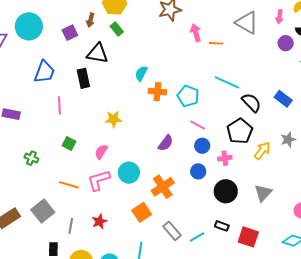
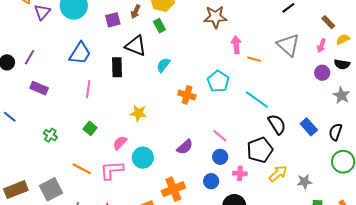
cyan semicircle: (141, 73) -> (163, 65), moved
cyan pentagon: (188, 96) -> (218, 81), moved
gray star: (288, 140) -> (304, 182), moved
cyan circle: (129, 173) -> (143, 158), moved

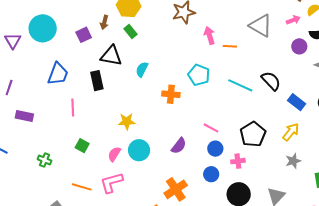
pink arrow: (321, 46) -> (293, 20), turned -120
black semicircle: (277, 124) -> (271, 81), moved
cyan circle: (143, 158) -> (139, 150), moved
yellow arrow: (278, 174) -> (291, 132), moved
gray star: (304, 182) -> (293, 161), moved

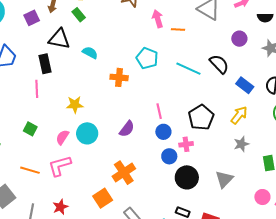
purple circle: (299, 46) -> (239, 39), moved
cyan semicircle: (142, 69) -> (90, 53), turned 91
pink line: (73, 107) -> (37, 89), moved
pink line: (211, 128) -> (159, 111), turned 49
blue circle: (211, 174) -> (169, 156), moved

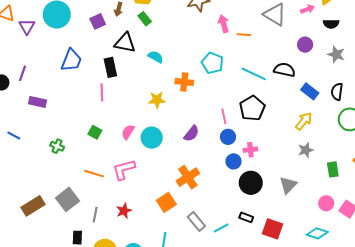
black semicircle: (219, 64) -> (285, 70), turned -35
yellow star: (75, 105) -> (157, 100), moved
black pentagon: (201, 117) -> (252, 108), moved
pink semicircle: (62, 137) -> (128, 132), moved

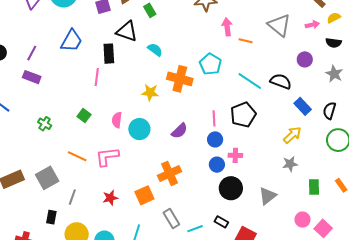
purple line: (23, 73) -> (32, 53), moved
orange cross: (184, 82) -> (180, 79), size x1.4
pink semicircle: (128, 132) -> (117, 120), turned -35
red star: (124, 211) -> (110, 198), moved

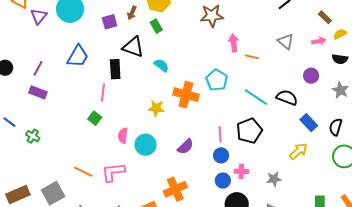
gray triangle: (279, 25) -> (286, 41), size x0.7
green square: (84, 116) -> (95, 118), moved
green cross: (45, 124) -> (33, 136), moved
gray star: (290, 164) -> (274, 179), moved

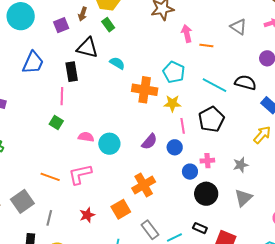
yellow star: (156, 108) -> (172, 103), moved
pink semicircle: (123, 136) -> (86, 137), turned 98
blue circle: (221, 155) -> (175, 147), moved

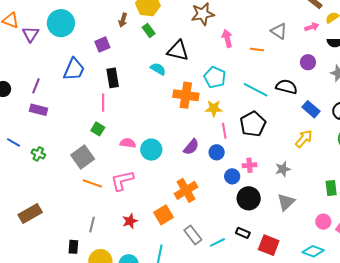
purple square: (61, 25) -> (102, 44), moved
orange line: (206, 45) -> (257, 50), moved
black triangle: (87, 48) -> (178, 51), moved
gray square: (22, 201) -> (83, 157), moved

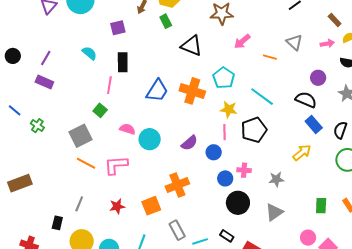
pink arrow: (227, 38) -> (242, 41), turned -126
blue trapezoid: (74, 69) -> (157, 91), moved
cyan semicircle: (158, 69) -> (89, 53), moved
black semicircle: (287, 87) -> (306, 100), moved
yellow star: (214, 108) -> (229, 109), moved

